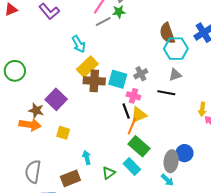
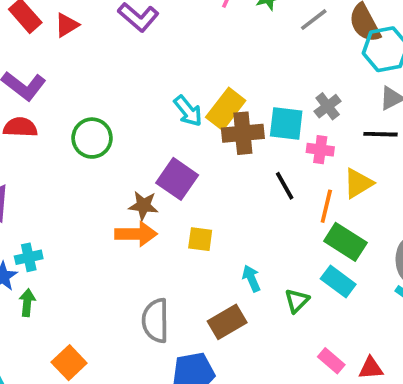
gray line: (103, 21) -> (314, 20), moved
cyan arrow: (79, 44) -> (188, 111), moved
black line: (126, 111) -> (285, 186), moved
yellow triangle: (139, 115) -> (358, 183), moved

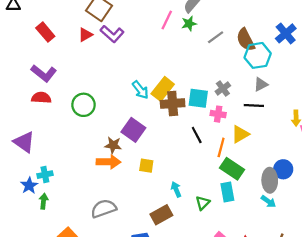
red triangle: (67, 25) -> (85, 35), moved
cyan rectangle: (338, 282) -> (227, 192), turned 42
gray semicircle: (156, 321) -> (104, 209), moved, turned 70

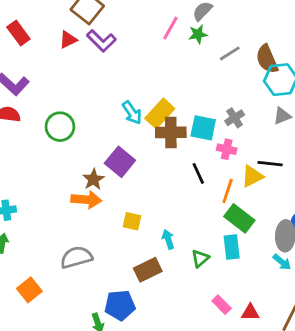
black line: (254, 106) -> (270, 164), moved
brown star: (113, 145) -> (93, 179), turned 30
yellow square: (146, 166) -> (132, 221), moved

